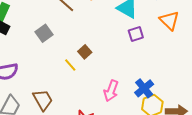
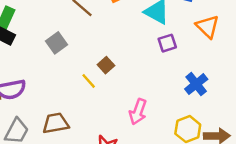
blue cross: (144, 88) -> (196, 84), moved
brown trapezoid: (43, 100) -> (56, 123), turned -70

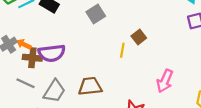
yellow line: (89, 81) -> (122, 50), turned 48

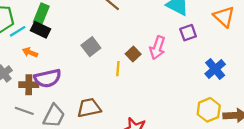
gray square: (96, 14) -> (91, 47), moved
orange arrow: (24, 44) -> (30, 52), moved
pink arrow: (165, 81) -> (157, 48), moved

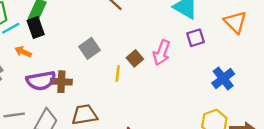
black rectangle: (41, 30) -> (36, 28), turned 42
brown cross: (29, 85) -> (61, 82), moved
gray line: (24, 111) -> (14, 115), turned -30

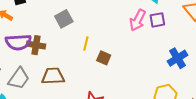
pink arrow: (162, 53) -> (138, 20), moved
brown square: (135, 58) -> (104, 58), moved, turned -32

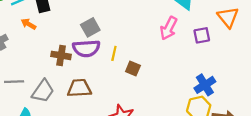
purple square: (157, 20) -> (202, 35), moved
purple semicircle: (18, 42) -> (86, 48), moved
blue cross: (178, 58) -> (205, 85), moved

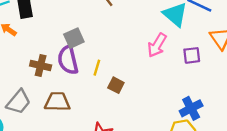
purple semicircle: (86, 48) -> (68, 60), turned 76

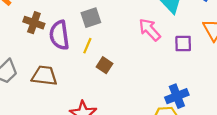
gray square: (74, 38) -> (91, 18), moved
pink arrow: (157, 45) -> (150, 30), turned 100
brown cross: (41, 66) -> (34, 23), moved

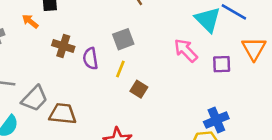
purple semicircle: (59, 35) -> (90, 59), size x0.7
brown trapezoid: (44, 76) -> (63, 114), moved

